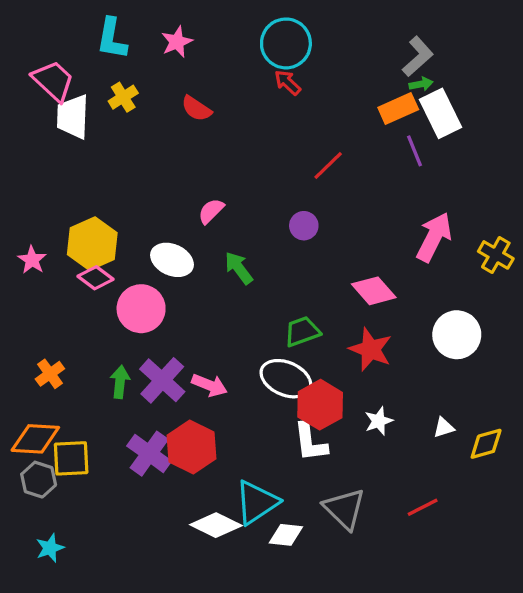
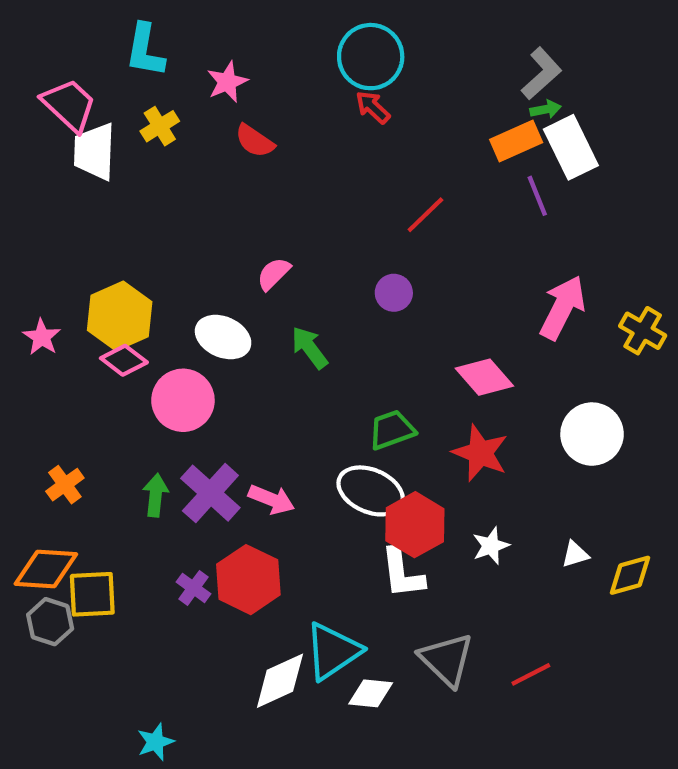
pink star: (177, 42) -> (227, 82), moved
purple cross: (149, 454) -> (194, 588), size x0.6
red line: (423, 507) -> (531, 674), moved
white diamond: (216, 525) -> (280, 681), turned -51
cyan star: (50, 548) -> (156, 742), moved

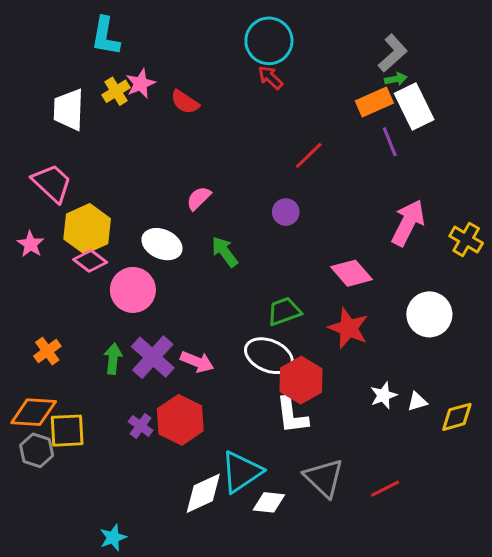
pink star: (227, 82) -> (141, 84), moved
pink trapezoid: (69, 105) -> (52, 183), moved
white star: (491, 546) -> (384, 395), moved

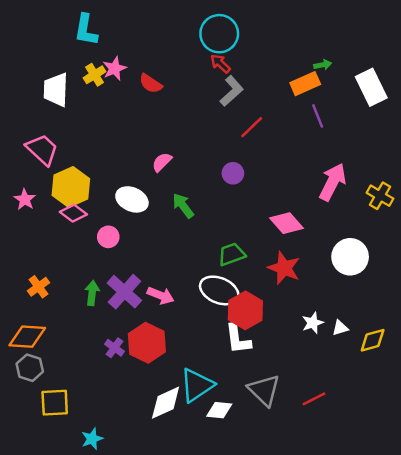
gray L-shape: (393, 53) -> (232, 91), moved
white rectangle: (414, 107) -> (371, 87), moved
pink circle: (133, 290) -> (108, 237), size x0.6
yellow square: (67, 431) -> (55, 403), moved

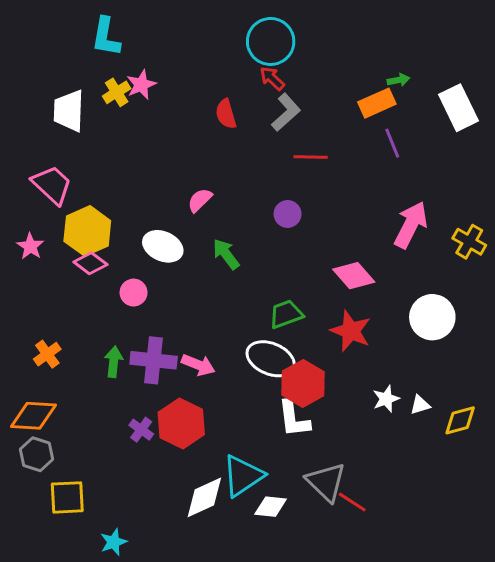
red semicircle: (151, 84) -> (226, 114), moved, turned 40
red line: (252, 127) -> (311, 157), turned 45
purple cross: (124, 292) -> (154, 360), turned -36
red line: (314, 399) -> (352, 502), moved, turned 60

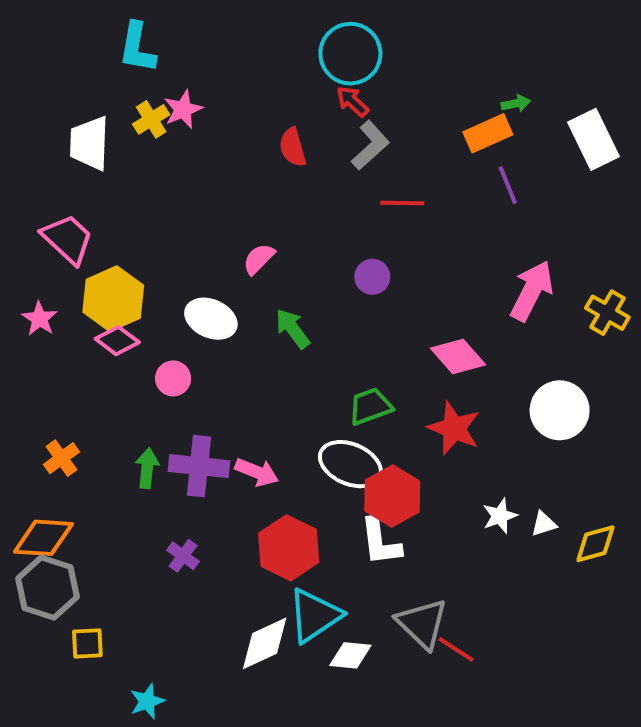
red hexagon: (181, 423) -> (289, 548), moved
gray hexagon: (36, 454) -> (48, 588), size x1.4
yellow square: (67, 497) -> (87, 643), size x0.7

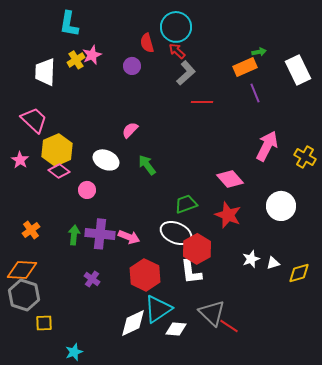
red semicircle: (293, 147) -> (147, 43), moved
purple circle: (372, 277) -> (132, 66), moved

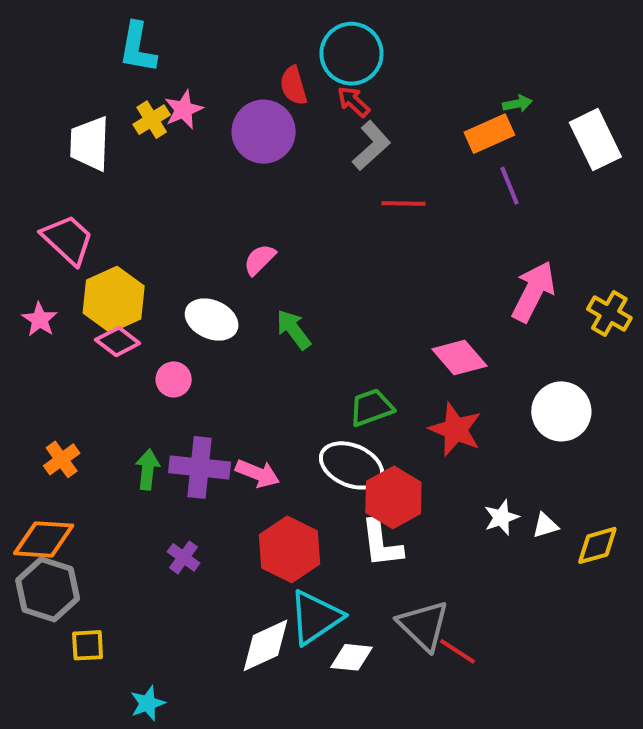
purple circle: (132, 66) -> (264, 132), size x1.8

